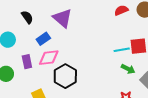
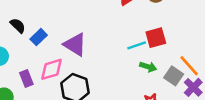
purple triangle: (62, 18) -> (75, 45), moved
blue rectangle: (43, 39) -> (39, 37), moved

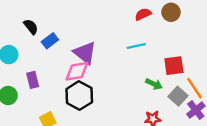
red square: (156, 38) -> (174, 66), moved
cyan line: (137, 45) -> (136, 46), moved
pink diamond: (52, 69) -> (77, 71), moved

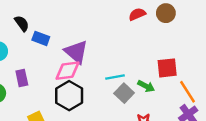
blue rectangle: (50, 41) -> (41, 38), turned 56
cyan line: (136, 46) -> (115, 77), moved
gray square: (178, 96) -> (124, 93), moved

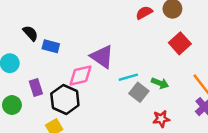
purple triangle: (76, 52) -> (102, 57), moved
red square: (167, 68) -> (180, 43), moved, turned -30
black hexagon: (69, 96) -> (65, 99), moved

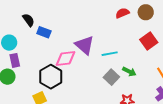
cyan line: (128, 77) -> (110, 54), moved
purple rectangle: (36, 87) -> (15, 60), moved

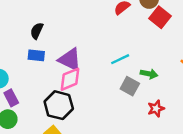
black semicircle: (28, 20) -> (37, 31), moved, turned -104
red square: (149, 41) -> (160, 17), moved
purple triangle: (85, 45) -> (70, 60), moved

